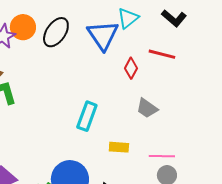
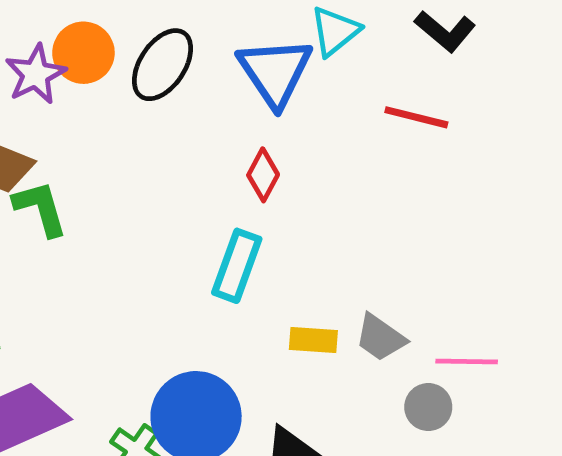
red diamond: (131, 68) -> (263, 175), moved
gray trapezoid: (147, 108) -> (380, 338), moved
pink line: (162, 156) -> (467, 362), moved

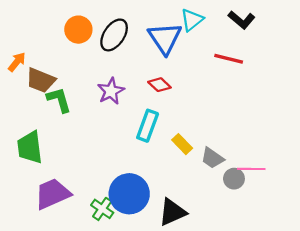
purple star: (36, 74) -> (111, 91), moved
red diamond: (263, 175) -> (159, 85), turned -75
yellow rectangle: (313, 340) -> (182, 144), moved, turned 42
gray circle: (428, 407) -> (234, 179), moved

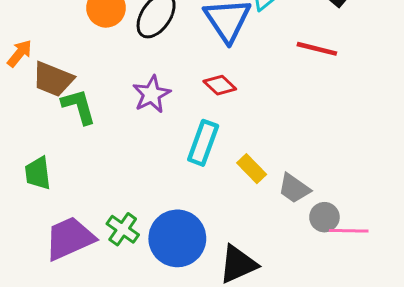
green trapezoid: (30, 147) -> (38, 173), size x0.7
pink line: (251, 169) -> (349, 231), moved
green cross: (102, 209) -> (123, 229), moved

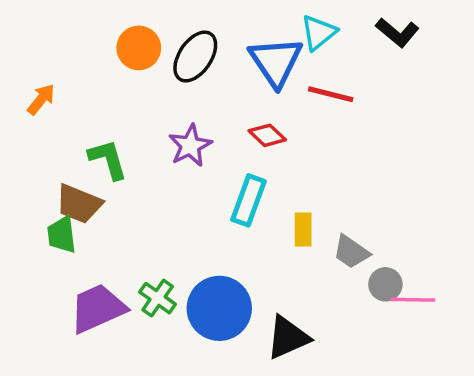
red line: (317, 49) -> (331, 94), moved
brown trapezoid: (53, 79) -> (79, 204), moved
yellow rectangle: (252, 169) -> (303, 230), turned 44

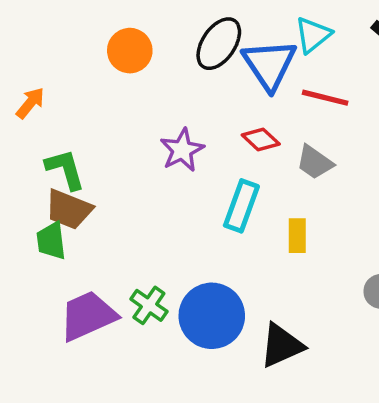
black ellipse: (195, 57) -> (219, 44), moved
green L-shape: (108, 159) -> (65, 169), moved
gray trapezoid: (351, 252) -> (315, 162), moved

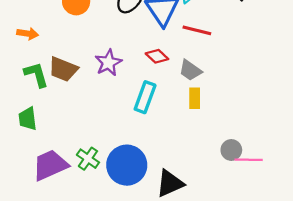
orange arrow: (30, 103) -> (28, 34), moved, turned 60
brown trapezoid: (69, 209) -> (63, 69), moved
yellow rectangle: (297, 236) -> (195, 98), moved

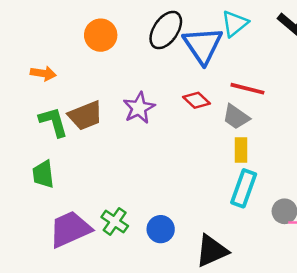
red line: (197, 30) -> (247, 89), moved
brown trapezoid: (63, 69) -> (85, 116), turned -44
cyan rectangle: (145, 97) -> (244, 188), moved
blue circle: (127, 165) -> (161, 229), size x0.6

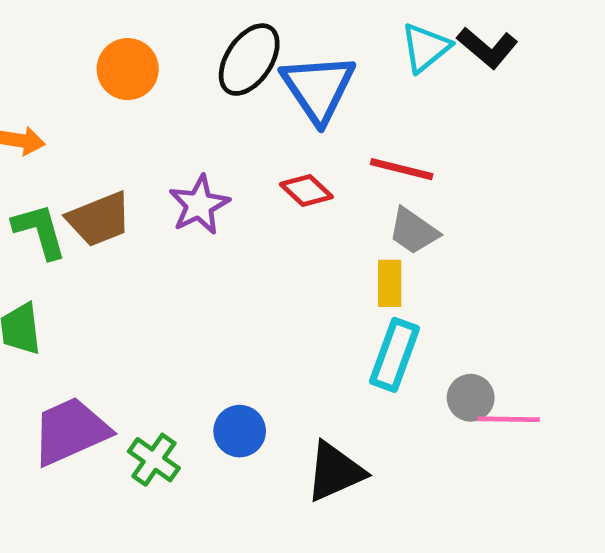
cyan triangle: (235, 24) -> (425, 48), moved
gray trapezoid: (236, 117) -> (414, 231), moved
green cross: (115, 221) -> (154, 460), moved

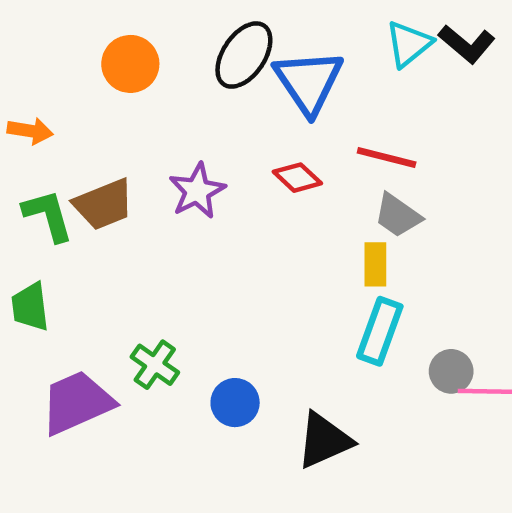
green cross: (154, 460) -> (155, 365), moved

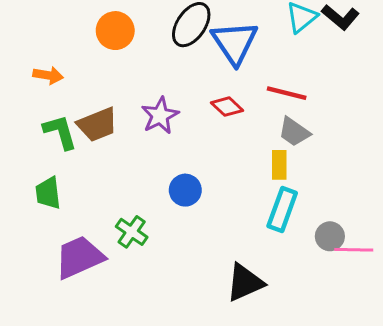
blue circle: (235, 403) -> (185, 190), moved

